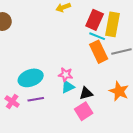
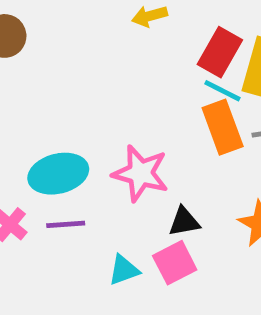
pink star: (66, 75) -> (140, 173), size x1.6
cyan triangle: (68, 87) -> (124, 270), moved

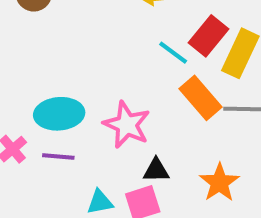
cyan line: (222, 91) -> (173, 53), moved
orange rectangle: (223, 127) -> (200, 98), turned -30

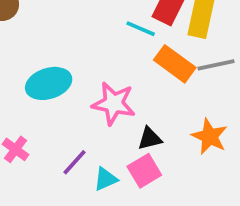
cyan ellipse: (59, 114) -> (49, 83), moved
purple line: (58, 156) -> (74, 162), moved, turned -40

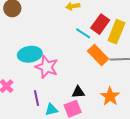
pink star: (114, 103) -> (47, 67), moved
purple line: (74, 162) -> (36, 98), turned -63

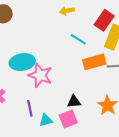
red rectangle: (100, 24) -> (104, 20), moved
orange rectangle: (98, 55) -> (94, 62), turned -60

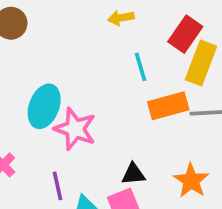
cyan line: (78, 39) -> (141, 67), turned 42
cyan ellipse: (22, 62) -> (44, 106), turned -60

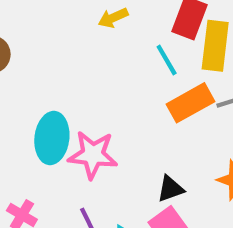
cyan line: (141, 67) -> (167, 60), moved

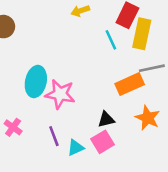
orange rectangle: (191, 103) -> (130, 84), moved

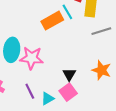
orange rectangle: (130, 84) -> (52, 21), moved
black triangle: (106, 119) -> (69, 74), turned -40

